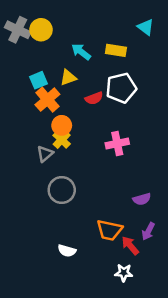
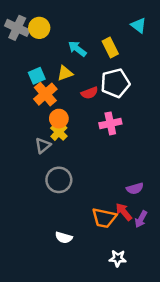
yellow rectangle: (116, 50) -> (110, 47), turned 54
pink cross: (117, 143) -> (110, 123), moved
red arrow: (130, 246) -> (124, 212), moved

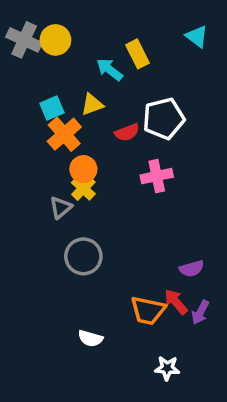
yellow rectangle: (110, 47) -> (137, 54), moved

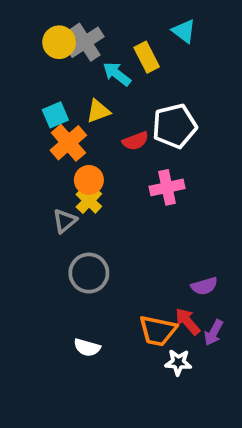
cyan triangle: (197, 36) -> (184, 31), moved
gray cross: (24, 40) -> (85, 42), moved, turned 32
white semicircle: (90, 338) -> (87, 347), moved
white star: (167, 368) -> (178, 362), moved

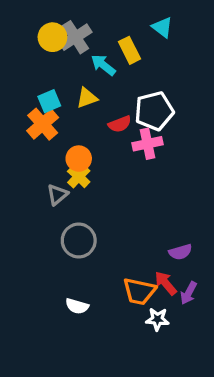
orange cross: (68, 143) -> (43, 124), moved
pink cross: (167, 187) -> (148, 144), moved

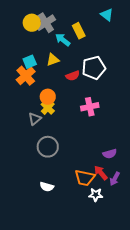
cyan triangle: (162, 27) -> (107, 15), moved
pink cross: (148, 144) -> (90, 107), moved

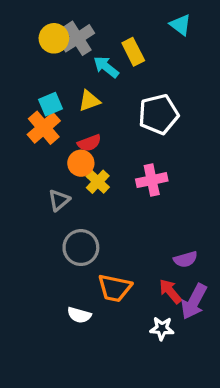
red semicircle: (73, 76) -> (89, 143), moved
yellow cross: (48, 108) -> (98, 182), moved
orange trapezoid: (85, 178) -> (115, 288), moved
purple arrow: (115, 179) -> (194, 302), size x1.5

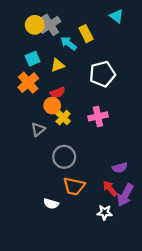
cyan square: (51, 104) -> (33, 59), moved
gray circle: (81, 248) -> (64, 157), moved

